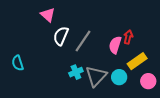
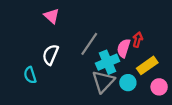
white semicircle: (61, 36) -> (50, 55), moved
cyan semicircle: (18, 63) -> (30, 75), moved
cyan cross: (76, 72) -> (107, 62), moved, size x1.5

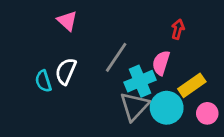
red arrow: (138, 40) -> (178, 29), moved
cyan semicircle: (30, 75) -> (43, 81), moved
cyan circle: (128, 83) -> (167, 108), size x1.5

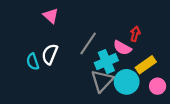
red arrow: (178, 29) -> (135, 34), moved
pink semicircle: (161, 63) -> (122, 48), turned -78

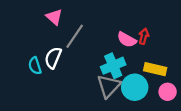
gray line: (88, 43) -> (75, 36), moved
pink semicircle: (122, 48) -> (127, 40), moved
yellow rectangle: (146, 65) -> (155, 69), turned 48

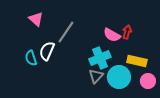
pink triangle: (54, 17) -> (36, 19), moved
gray triangle: (109, 86) -> (96, 76), size x0.7

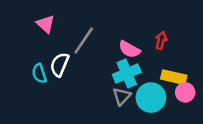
pink semicircle: (112, 35) -> (129, 49), moved
pink circle: (148, 81) -> (185, 92), moved

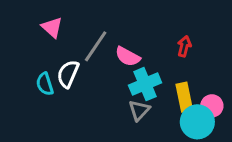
pink semicircle: (129, 49) -> (128, 56), moved
yellow rectangle: (174, 77) -> (184, 97), moved, turned 65
cyan circle: (151, 98) -> (197, 122), moved

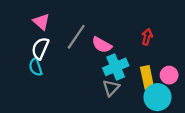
white semicircle: (68, 74) -> (40, 48), moved
pink circle: (212, 106) -> (169, 75), moved

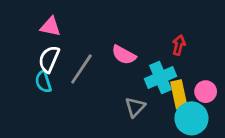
pink triangle: (41, 22) -> (50, 27), turned -30
gray line: (76, 37) -> (81, 69), moved
cyan cross: (116, 67) -> (160, 77), moved

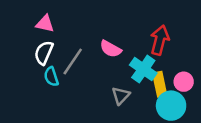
red arrow: (179, 45) -> (160, 40), size x1.6
cyan cross: (160, 77) -> (143, 69), turned -32
cyan semicircle: (43, 82) -> (51, 77), moved

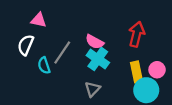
white semicircle: (44, 53) -> (26, 45), moved
cyan cross: (143, 69) -> (98, 59), moved
gray triangle: (121, 96) -> (92, 89), moved

